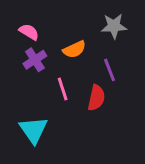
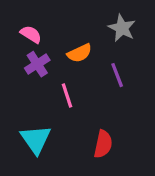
gray star: (114, 26) -> (122, 28), turned 30
red semicircle: (96, 98) -> (103, 144), moved

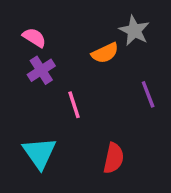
orange semicircle: (80, 53) -> (105, 53), moved
purple line: (117, 75) -> (148, 94), moved

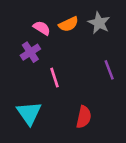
pink semicircle: (34, 37) -> (42, 28), moved
orange semicircle: (105, 53) -> (68, 24), moved

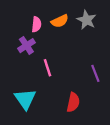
pink semicircle: (42, 28) -> (36, 24), turned 64
purple line: (109, 70) -> (95, 73), moved

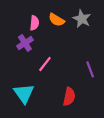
orange semicircle: (60, 21) -> (57, 20), turned 56
pink line: (48, 68) -> (45, 64), turned 56

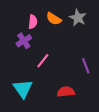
red semicircle: (69, 97) -> (66, 92), turned -108

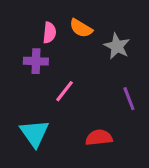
gray star: (78, 18) -> (117, 46), moved
purple cross: (24, 41) -> (36, 61), turned 35

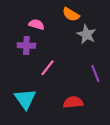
orange semicircle: (81, 28) -> (71, 14), moved
pink semicircle: (49, 33) -> (36, 24), turned -80

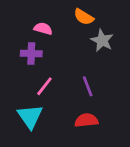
pink line: (48, 68) -> (44, 86), moved
purple line: (95, 73) -> (88, 86), moved

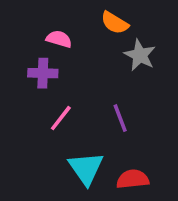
cyan triangle: (30, 116) -> (86, 168), moved
red semicircle: (86, 120) -> (133, 179), moved

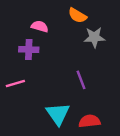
gray star: (140, 55) -> (94, 37), turned -30
pink line: (61, 118) -> (15, 84), moved, turned 36

